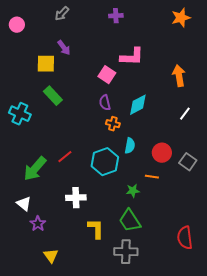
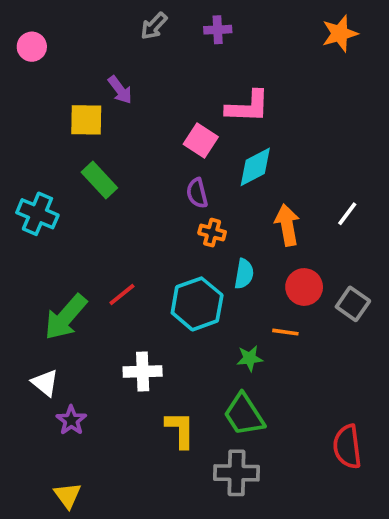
gray arrow: (62, 14) -> (154, 26), moved
orange arrow: (179, 76) -> (287, 225), moved
cyan diamond: (138, 105) -> (255, 167), moved
yellow triangle: (51, 256) -> (67, 495), moved

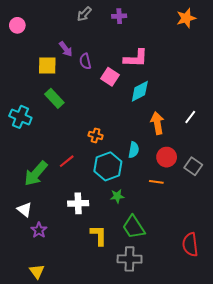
purple semicircle: (197, 193) -> (85, 61), moved
orange cross: (212, 233) -> (96, 135), moved
green star: (250, 358) -> (117, 196), moved

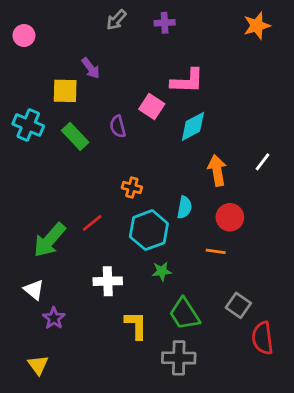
purple semicircle: (85, 61) -> (118, 126), moved
cyan cross: (20, 117) -> (28, 125), moved
gray square: (193, 166) -> (238, 305), moved
yellow triangle: (37, 271) -> (38, 365), moved

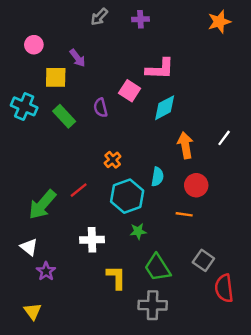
pink circle: (24, 36) -> (34, 45), moved
orange cross: (132, 187) -> (113, 160), turned 35

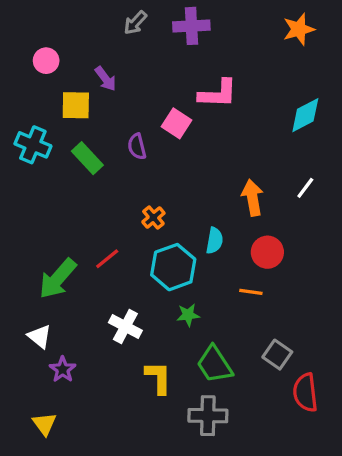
purple cross: (140, 19) -> (191, 26), size x1.5
cyan diamond: (165, 108) -> (305, 115), moved
white cross: (92, 240) -> (125, 326), turned 30

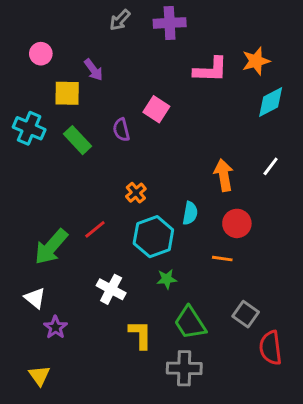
orange star: (299, 29) -> (256, 61), moved
pink L-shape: (218, 94) -> (211, 70), moved

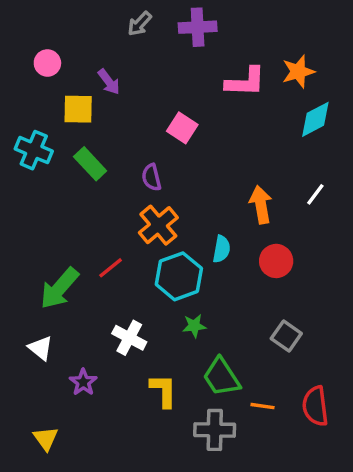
purple semicircle: (121, 130) -> (152, 177), moved
orange cross: (136, 193) -> (158, 225), size x1.6
orange line: (222, 259) -> (262, 406), moved
gray square: (246, 314) -> (286, 336), moved
purple star: (55, 327) -> (83, 382), moved

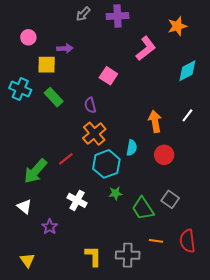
orange star: (298, 72) -> (177, 26), moved
purple arrow: (109, 82) -> (65, 48), turned -56
pink L-shape: (245, 82) -> (146, 48), turned -40
green trapezoid: (221, 377) -> (143, 209), moved
yellow L-shape: (163, 391) -> (93, 256), moved

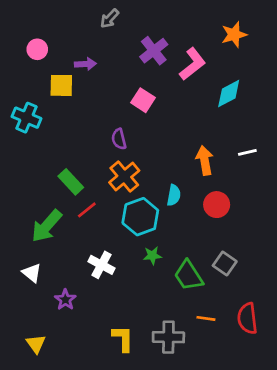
purple cross: (118, 16) -> (154, 51), moved, turned -35
cyan diamond: (187, 71) -> (229, 93), moved
green rectangle: (54, 97) -> (71, 182), moved
white line: (187, 115) -> (247, 152), turned 40

